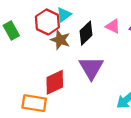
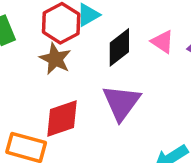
brown star: (60, 40) -> (55, 59), moved

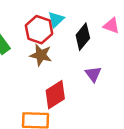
purple triangle: (121, 103) -> (93, 74), size x0.6

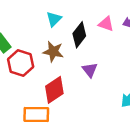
red hexagon: (39, 30) -> (21, 63), moved
brown star: (41, 55) -> (53, 52), moved

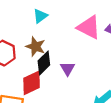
pink triangle: (106, 24) -> (89, 27), size x1.6
black diamond: (79, 35) -> (44, 63), moved

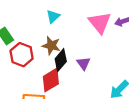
pink triangle: (89, 27) -> (100, 23), turned 30

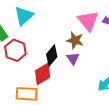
cyan triangle: (53, 16) -> (24, 16), moved, size x1.5
brown star: (51, 46) -> (75, 40), moved

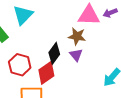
pink triangle: (88, 21) -> (89, 15), turned -45
red hexagon: (15, 50) -> (20, 65), moved

